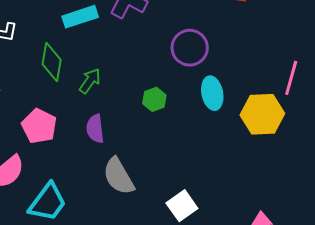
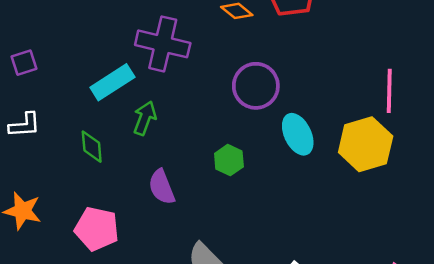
green diamond: (52, 62) -> (92, 147), size x0.7
green arrow: (90, 81) -> (145, 118), moved
purple semicircle: (95, 129) -> (162, 187), moved

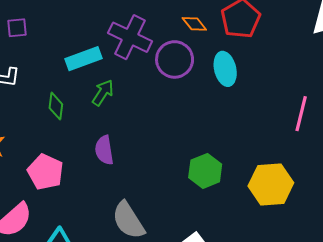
purple circle: (256, 86) -> (175, 59), moved
cyan ellipse: (298, 134) -> (225, 69), moved
yellow hexagon: (366, 144) -> (271, 184), moved
green hexagon: (229, 160) -> (205, 171), moved, size x1.4

